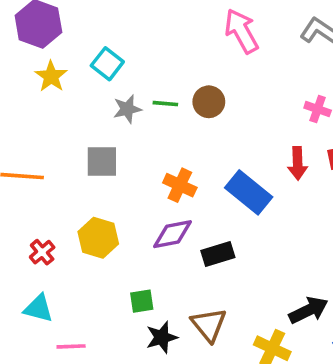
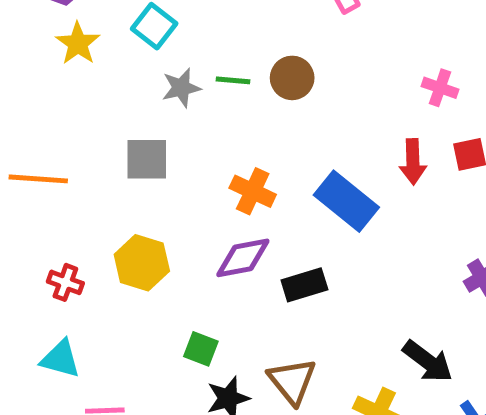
red cross: (42, 252) -> (65, 282), turned -30
green square: (142, 301) -> (201, 349), turned 30
black arrow: (308, 310) -> (428, 361), turned 63

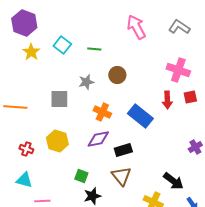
brown circle: (292, 78) -> (117, 75), moved
green line: (233, 80) -> (94, 49), moved
gray star: (181, 88) -> (86, 82), moved
pink cross: (440, 88) -> (178, 70), size x1.6
brown triangle: (292, 381) -> (121, 176), moved

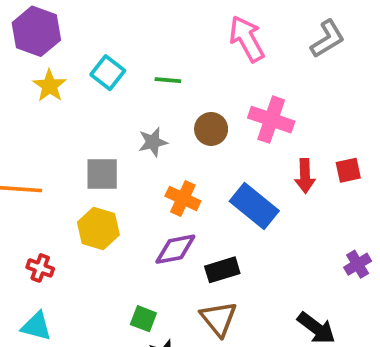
gray L-shape: (179, 27) -> (328, 39), turned 115
pink cross: (178, 70) -> (271, 120), moved
yellow hexagon: (57, 141) -> (98, 228), moved

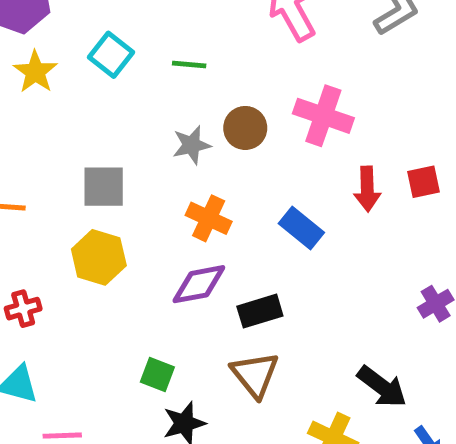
gray star: (153, 142) -> (192, 145), moved
blue rectangle: (254, 206) -> (301, 228), size x0.7
red cross: (40, 268) -> (23, 309), turned -36

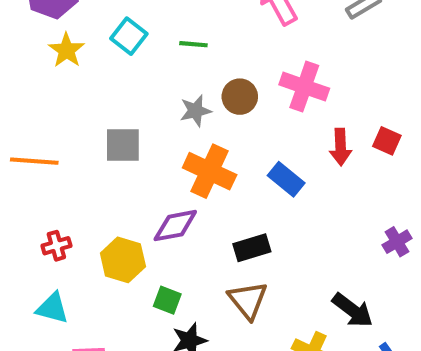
red square: (423, 182) -> (387, 141), turned 36
orange cross: (209, 218) -> (210, 171), size x1.4
yellow hexagon: (99, 257) -> (123, 260), moved
purple diamond: (199, 284) -> (175, 226), moved

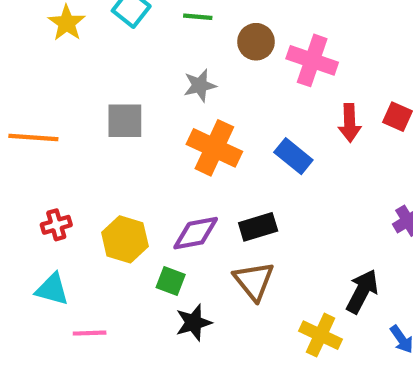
brown circle: (240, 97) -> (256, 42), moved
purple diamond: (175, 226) -> (196, 233), moved
black arrow: (353, 310) -> (362, 291), turned -99

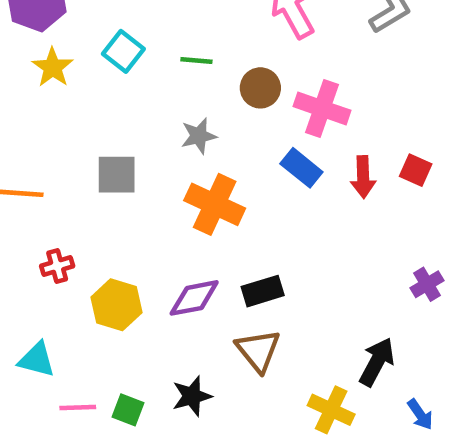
blue rectangle: (293, 156) -> (301, 168), moved
red cross: (56, 225) -> (57, 266), moved
green square: (171, 281) -> (128, 410), moved

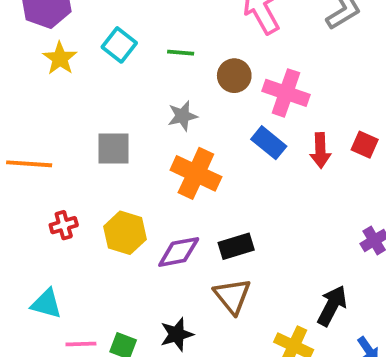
yellow hexagon: (117, 305) -> (125, 233), moved

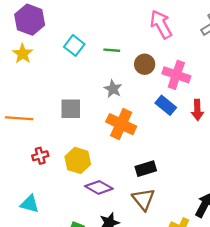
yellow star: (60, 58) -> (23, 54), moved
gray star: (182, 116) -> (113, 89), turned -30
purple diamond: (179, 252) -> (99, 187), moved, turned 40

